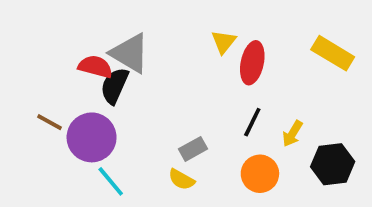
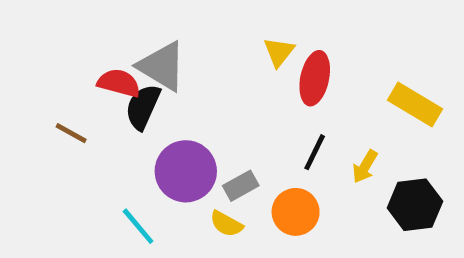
yellow rectangle: (333, 53) -> (415, 104), moved
brown line: (49, 122) -> (71, 133), moved
purple circle: (92, 137) -> (186, 171), moved
orange circle: (260, 174) -> (296, 212), moved

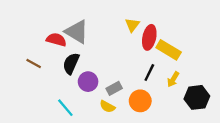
yellow rectangle: (415, 104) -> (169, 50), moved
black semicircle: (143, 107) -> (71, 63), moved
purple circle: (186, 171) -> (88, 82), size x0.7

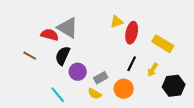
yellow triangle: (132, 25) -> (117, 22), turned 32
yellow rectangle: (169, 50) -> (163, 44), moved

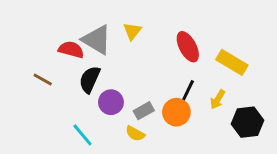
yellow triangle: (117, 22) -> (132, 31), moved, turned -32
red ellipse: (132, 33) -> (188, 47), turned -40
orange circle: (124, 89) -> (176, 112), moved

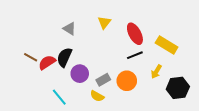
yellow triangle: (132, 31) -> (104, 22), moved
gray triangle: (97, 40) -> (69, 29), size x0.6
red semicircle: (71, 50) -> (47, 62), moved, turned -48
black line: (188, 91) -> (135, 55), moved, turned 42

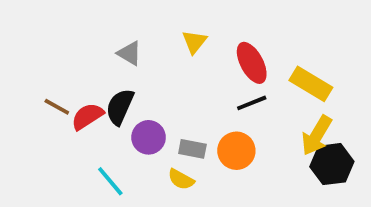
yellow arrow: (156, 72) -> (317, 135), moved, size x1.5
gray rectangle: (103, 80) -> (192, 149), turned 40

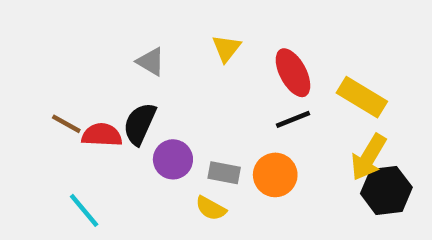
red semicircle: (87, 116) -> (102, 135), turned 36
cyan line: (110, 181) -> (84, 210), moved

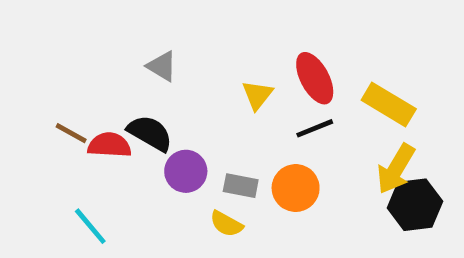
yellow triangle: (226, 48) -> (257, 95), moved
black semicircle: (140, 124) -> (150, 133), turned 96

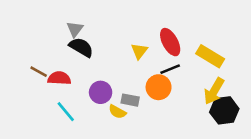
gray triangle: (162, 66) -> (75, 29), moved, turned 36
black semicircle: (150, 133) -> (81, 47), moved
orange circle: (296, 188) -> (159, 87), moved
yellow semicircle: (226, 224) -> (117, 112), moved
cyan line: (90, 226) -> (66, 112), moved

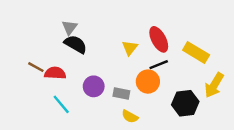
yellow arrow: (214, 91) -> (214, 85), moved
black hexagon: (224, 110) -> (185, 103), moved
yellow semicircle: (117, 112) -> (130, 116), moved

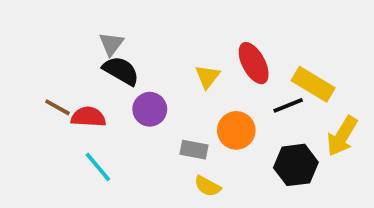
black line: (159, 65) -> (288, 105), moved
purple circle: (94, 86) -> (150, 109), moved

